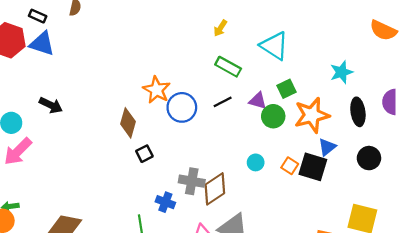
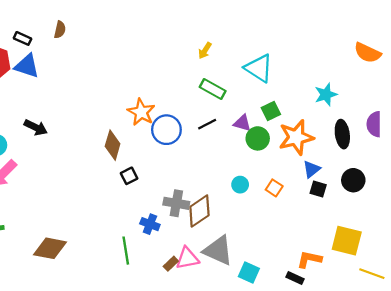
black square: (313, 167) -> (318, 189), moved, size x0.6

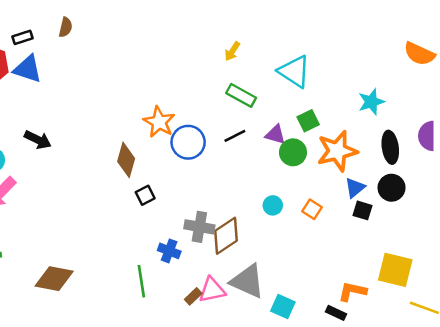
black rectangle: (23, 38) -> (23, 37), turned -42
black circle: (353, 180) -> (392, 188), moved

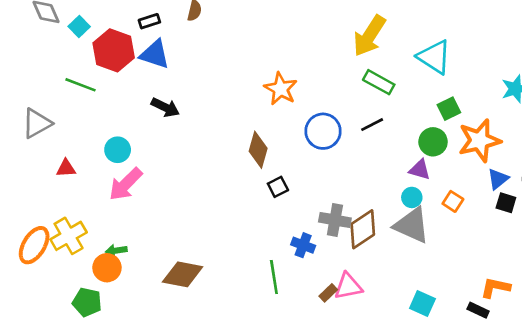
yellow arrow: (232, 51) -> (369, 36), size x2.0
orange star: (159, 122) -> (281, 89), moved
purple triangle: (275, 135) -> (420, 170), moved
black arrow: (38, 140) -> (165, 107), moved
gray triangle: (247, 281) -> (412, 225), moved

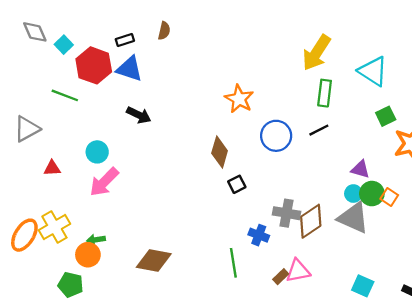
green rectangle: (379, 82) -> (325, 93), turned 68
green circle: (433, 142) -> (372, 194), moved

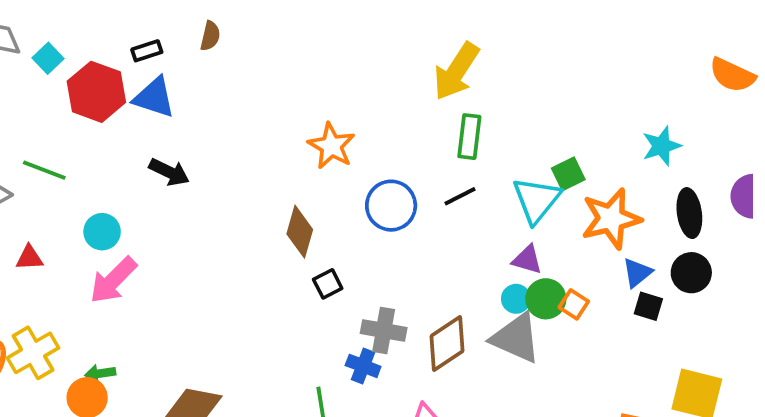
cyan triangle: (373, 71) -> (536, 200), moved, turned 36
green line: (65, 95) -> (44, 170), moved
gray cross: (286, 213) -> (384, 331), moved

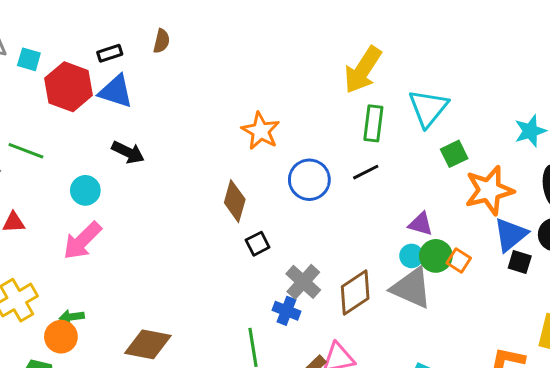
cyan square: (48, 58) -> (29, 59), turned -30
cyan triangle: (536, 200) -> (428, 108), moved
cyan circle: (102, 232) -> (85, 190), moved
blue triangle: (637, 273) -> (511, 235), size x1.4
gray cross: (384, 331) -> (303, 282), turned 32

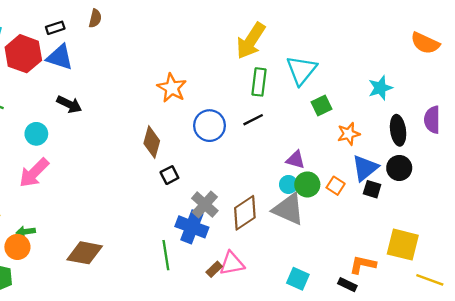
orange star: (489, 190) -> (349, 134), size x0.6
orange square: (459, 260) -> (336, 186), moved
blue cross: (287, 311) -> (192, 227), size x1.5

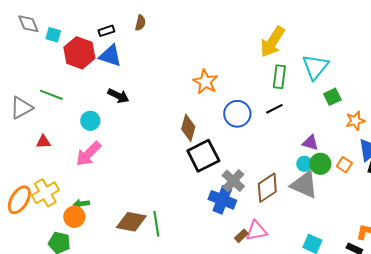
black square: (169, 175) -> (203, 156), size x2.0
green line: (166, 255) -> (156, 224), moved

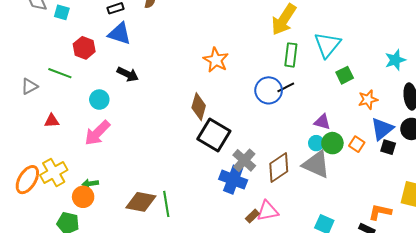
red hexagon: (79, 53) -> (84, 48), moved, size x0.7
gray triangle: (21, 108) -> (29, 86), size x0.7
blue circle: (237, 114) -> (269, 90), moved
black square: (203, 156) -> (214, 135), turned -32

